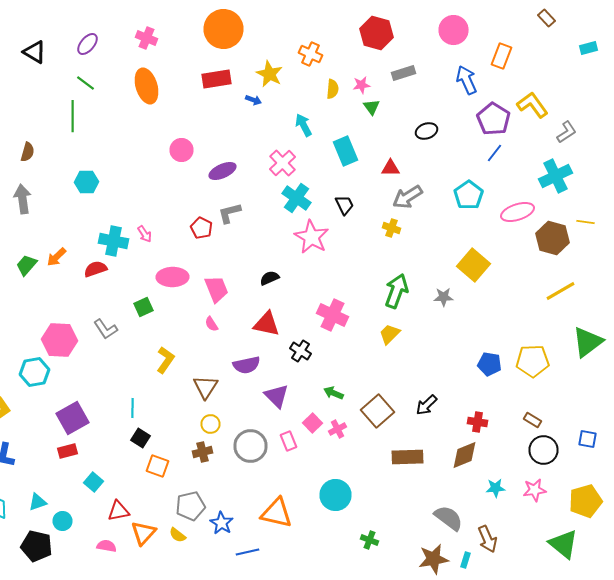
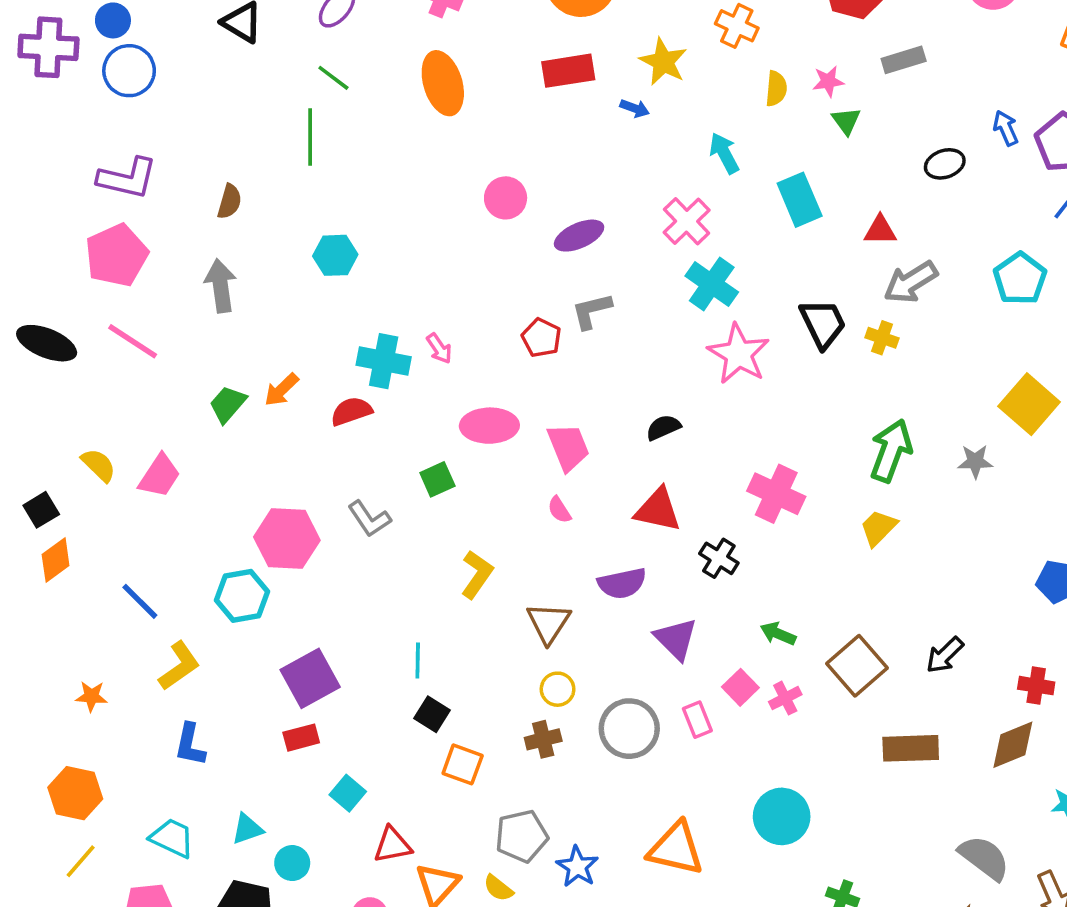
blue arrow: (466, 80) -> (1006, 128), moved, size x0.7
black trapezoid: (344, 205) -> (823, 323), moved, size x1.4

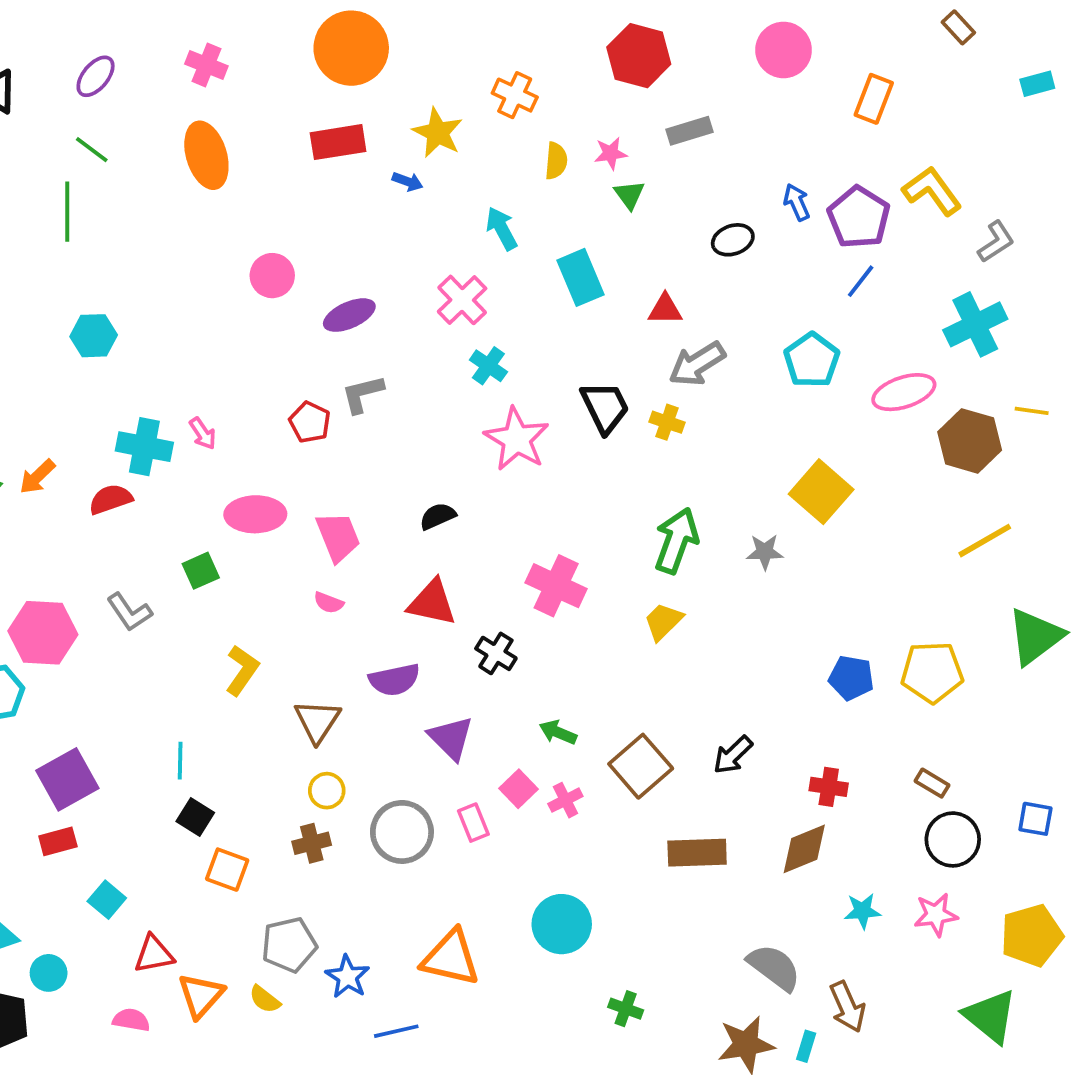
cyan cross: (712, 284) -> (488, 366), size x0.7
pink semicircle: (559, 510) -> (329, 603), turned -36

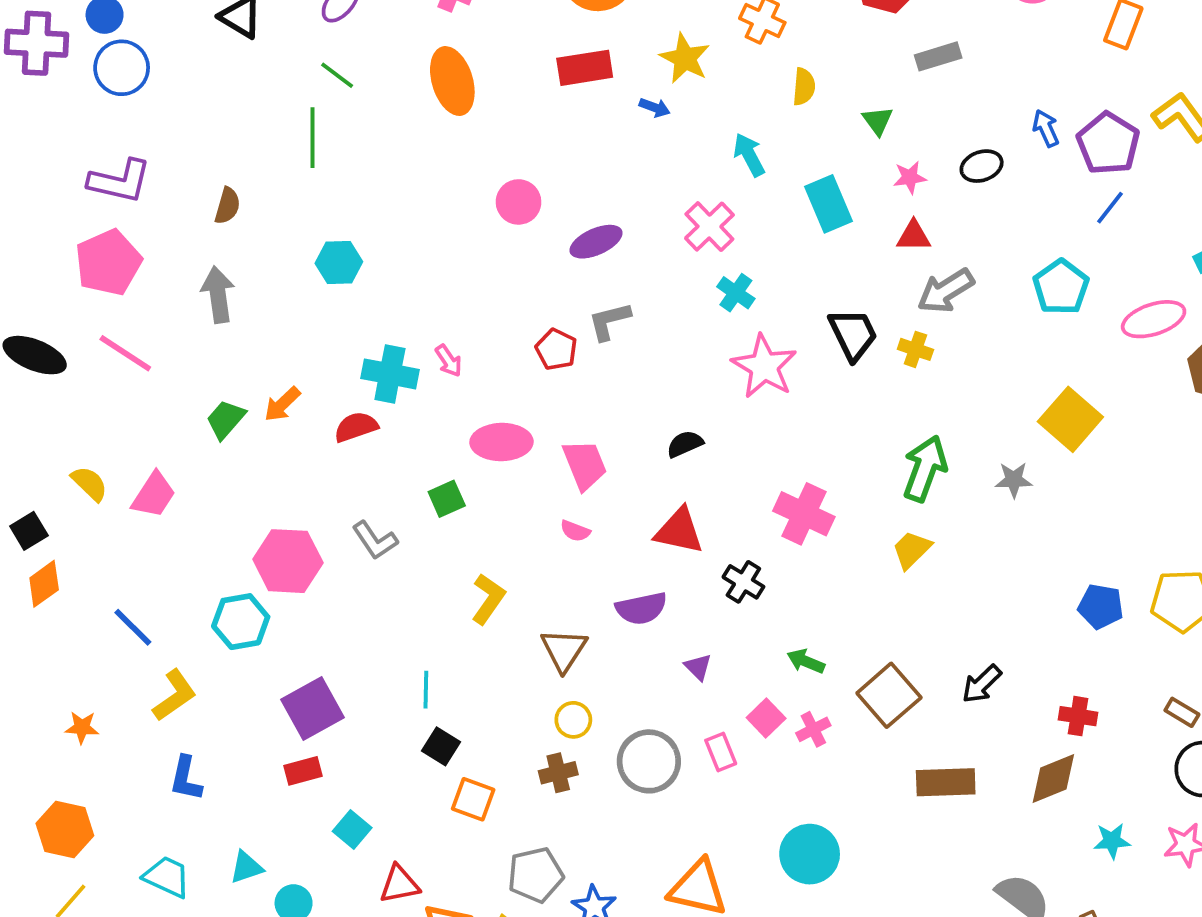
pink star: (611, 153) -> (910, 177), moved
purple triangle: (451, 738) -> (698, 667), size x0.6

